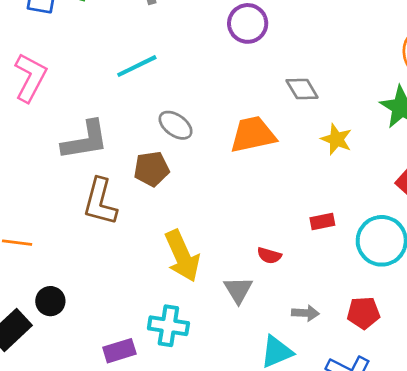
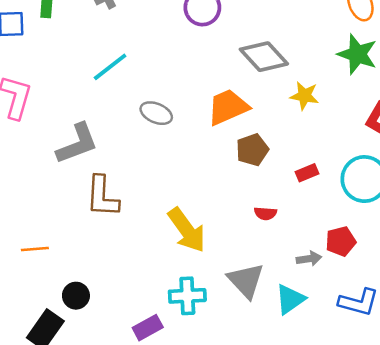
gray diamond: (302, 89) -> (264, 57), size x1.5
brown pentagon: (152, 169) -> (252, 150), moved
gray triangle: (238, 290) -> (246, 281), moved, size x1.4
red pentagon: (363, 313) -> (341, 241), moved

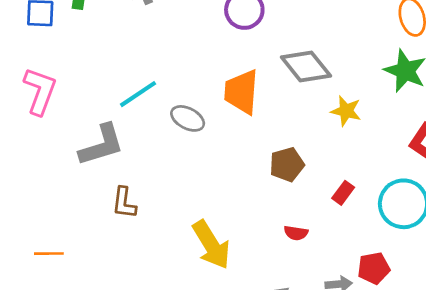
cyan line: (110, 67) -> (138, 94), moved
orange trapezoid: (228, 107) -> (241, 92), moved, turned -66
red rectangle: (307, 173) -> (343, 193), turned -35
brown L-shape: (102, 196) -> (124, 203), size x0.7

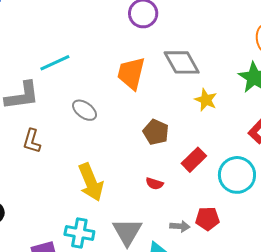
gray ellipse: (188, 118) -> (85, 110), moved
brown pentagon: (287, 164) -> (156, 132), turned 30
red rectangle: (343, 193) -> (194, 160), size x1.4

